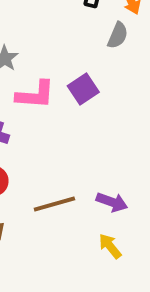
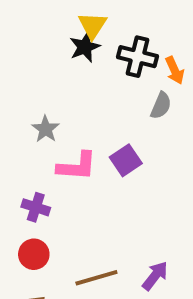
purple arrow: (112, 202) -> (155, 276), turned -72

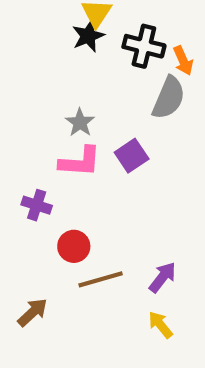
gray semicircle: (161, 106) -> (169, 98), size x1.5
gray star: (46, 129) -> (80, 123), moved
red circle: (34, 254) -> (74, 246), moved

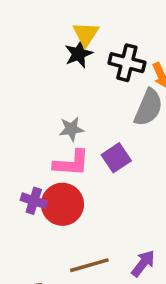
gray star: (80, 123) -> (71, 129), turned 30
red circle: (74, 246) -> (62, 204), moved, size x1.5

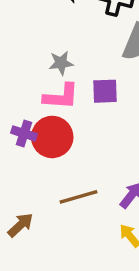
purple square: (116, 158) -> (105, 91), turned 32

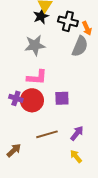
gray star: (61, 63) -> (35, 45), moved, size x1.5
purple square: (105, 91) -> (62, 98), moved

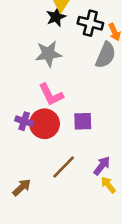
pink L-shape: (37, 77) -> (51, 94), turned 60
brown line: (47, 134) -> (64, 167), turned -30
yellow arrow: (76, 156) -> (108, 185), moved

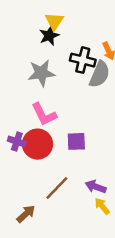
black cross: (90, 23) -> (83, 60), moved
purple arrow: (102, 166) -> (96, 187), turned -108
brown arrow: (22, 187) -> (26, 214), moved

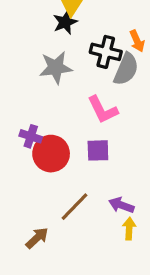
pink L-shape: (44, 114) -> (103, 110), moved
purple cross: (17, 141) -> (31, 136), moved
yellow arrow: (102, 206) -> (129, 229), turned 42

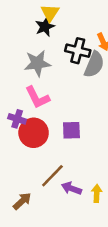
pink L-shape: (103, 110) -> (37, 97), moved
purple arrow: (121, 205) -> (71, 188), moved

